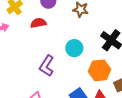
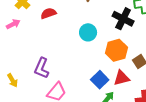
purple L-shape: (47, 66) -> (42, 68), moved

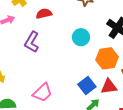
purple L-shape: (42, 68) -> (32, 42), moved

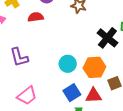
cyan circle: (81, 37) -> (68, 64), moved
purple L-shape: (32, 42) -> (19, 57), moved, turned -50

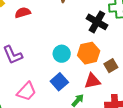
blue square: (72, 93) -> (59, 82), moved

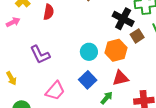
red semicircle: (23, 13) -> (49, 12), turned 119
brown square: (111, 66) -> (137, 36), moved

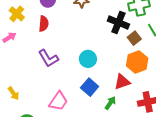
orange hexagon: (116, 50) -> (137, 62), moved
purple L-shape: (40, 55) -> (48, 58), moved

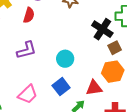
purple L-shape: (48, 58) -> (26, 50), turned -85

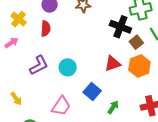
purple L-shape: (26, 50) -> (39, 65), moved
cyan circle: (65, 59) -> (68, 67), moved
red triangle: (94, 88) -> (113, 64), moved

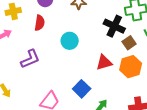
yellow cross: (19, 19) -> (13, 11), turned 35
cyan circle: (68, 67) -> (70, 41), moved

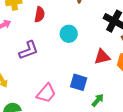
blue square: (82, 89) -> (79, 82), turned -30

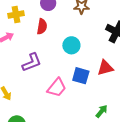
blue square: (79, 82) -> (81, 76), moved
pink trapezoid: (46, 93) -> (57, 88), moved

